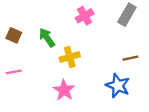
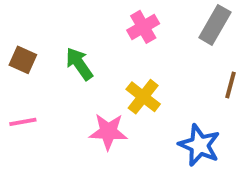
yellow cross: (70, 57) -> (143, 97), moved, turned -36
brown line: (130, 58) -> (230, 85), moved, turned -63
pink star: (64, 90) -> (108, 132), moved, turned -30

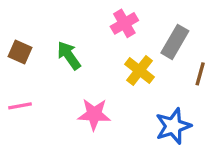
gray rectangle: (215, 25) -> (175, 42), moved
yellow cross: (143, 97) -> (140, 71), moved
blue star: (199, 145) -> (173, 126), turned 30

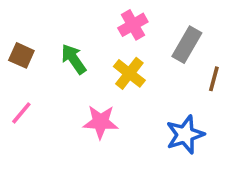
yellow cross: (140, 71) -> (129, 73), moved
pink line: (20, 106) -> (21, 113), turned -40

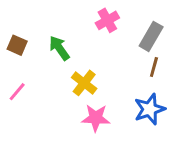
yellow cross: (129, 73) -> (84, 83), moved
brown line: (214, 79) -> (154, 67), moved
pink star: (101, 122) -> (96, 118), moved

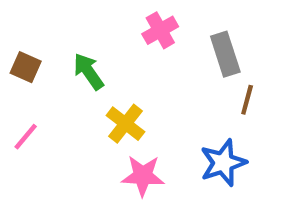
gray rectangle: (151, 36) -> (225, 54), turned -48
brown line: (154, 67) -> (247, 100), moved

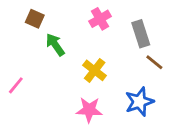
brown square: (26, 67) -> (35, 19), moved
brown line: (247, 100) -> (154, 62), turned -66
yellow cross: (125, 124) -> (95, 70), moved

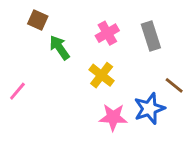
pink cross: (100, 19) -> (107, 33), moved
brown line: (154, 62) -> (174, 85), moved
pink star: (89, 110) -> (113, 117), moved

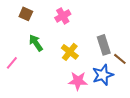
pink cross: (107, 33) -> (63, 16), moved
gray rectangle: (151, 36) -> (104, 45), moved
green arrow: (59, 48) -> (36, 43), moved

